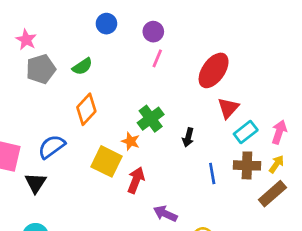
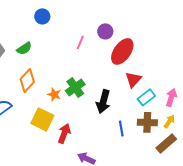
purple circle: (153, 32) -> (105, 31), moved
black arrow: (188, 137) -> (103, 101), size x1.6
orange star: (131, 141) -> (54, 94), moved

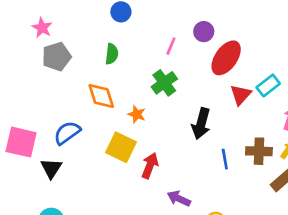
green semicircle: (24, 48) -> (112, 54), moved, turned -49
orange diamond: (27, 80) -> (101, 96), turned -60
green cross: (75, 87) -> (164, 83), moved
cyan rectangle: (146, 97) -> (268, 85), moved

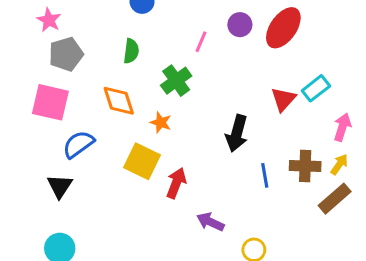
red ellipse: (226, 58) -> (283, 28), moved
green cross: (164, 83) -> (176, 81), moved
pink square: (21, 142) -> (50, 102), moved

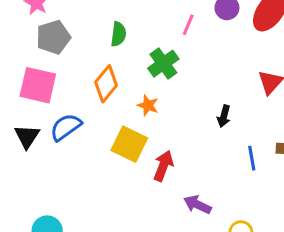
orange diamond: (119, 101) -> (106, 84), turned 57
black arrow: (237, 133) -> (224, 116), size x0.6
black triangle: (60, 186) -> (27, 136), moved

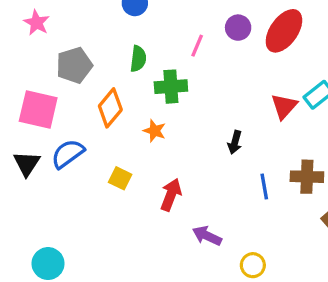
green semicircle: (118, 34) -> (138, 59), moved
gray pentagon: (53, 37) -> (74, 65), moved
green cross: (163, 64) -> (171, 87), turned 32
yellow square: (129, 144) -> (120, 178), moved, size x0.6

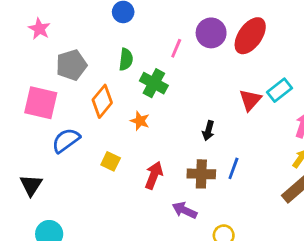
purple circle: (238, 28) -> (211, 33), size x1.4
green cross: (171, 87) -> (154, 83), turned 32
black triangle: (27, 164) -> (31, 185), moved
brown cross: (307, 177) -> (201, 174), moved
blue line: (264, 187) -> (233, 168), turned 30

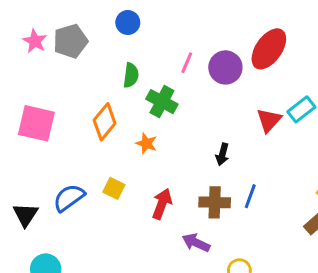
purple circle: (211, 33) -> (225, 67), moved
gray pentagon: (71, 65) -> (70, 41), moved
blue semicircle: (66, 140) -> (69, 198), moved

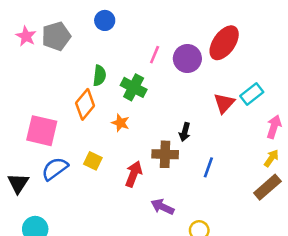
green semicircle: (131, 75) -> (99, 76), moved
pink square: (36, 123) -> (42, 131), moved
brown cross: (215, 202) -> (165, 154), moved

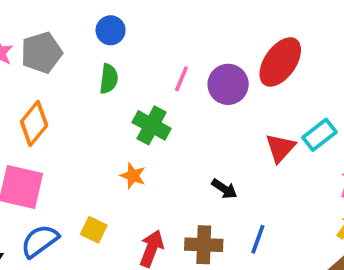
green semicircle: (99, 76) -> (109, 79), moved
orange diamond: (85, 104) -> (34, 124), moved
black arrow: (185, 132) -> (224, 189), turned -72
brown cross: (165, 154) -> (204, 245), moved

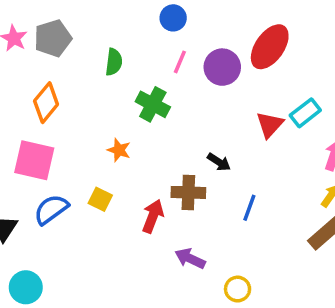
blue circle: (111, 30) -> (173, 18), moved
orange star: (133, 176) -> (119, 150), moved
brown cross: (204, 245) -> (188, 192), moved

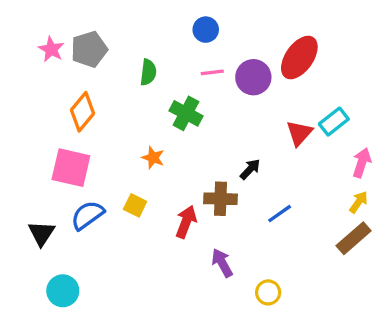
pink line: (180, 62) -> (212, 72), turned 60
black arrow: (219, 162) -> (250, 169), turned -80
blue line: (249, 208) -> (280, 214), turned 35
purple arrow: (190, 259) -> (222, 263), turned 36

